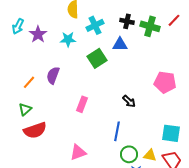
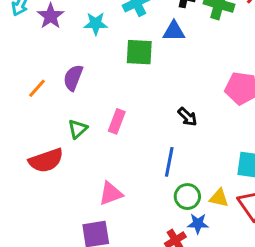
green square: (97, 58) -> (139, 52), turned 36
green triangle: (25, 109) -> (78, 129), moved

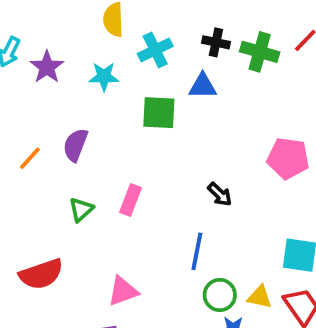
red semicircle: (46, 160) -> (41, 274), moved

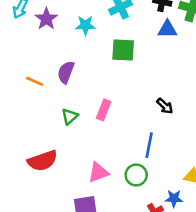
blue triangle: (203, 86) -> (167, 29), moved
orange line: (30, 158) -> (35, 81), turned 72
green circle: (220, 295) -> (136, 175), moved

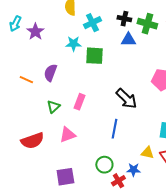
cyan star: (85, 25) -> (73, 44), moved
black arrow: (165, 106) -> (126, 99), size x1.6
pink triangle: (98, 172) -> (67, 135), moved
green circle: (136, 175) -> (104, 165), moved

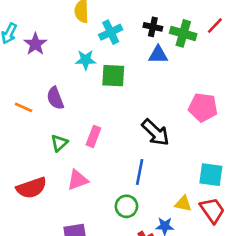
purple semicircle: (50, 73) -> (55, 98), turned -42
green circle: (104, 165) -> (126, 206), moved

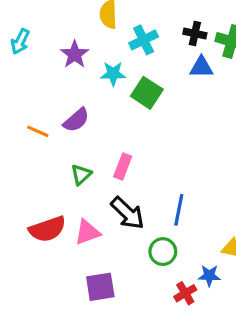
purple star: (35, 44) -> (75, 54), moved
green square: (113, 76) -> (147, 93), turned 30
purple semicircle: (55, 98) -> (76, 120), turned -110
black arrow: (155, 132) -> (128, 213), moved
pink triangle: (78, 180) -> (87, 232), moved

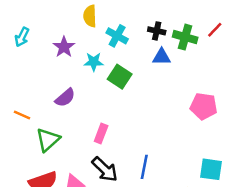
cyan cross: (144, 40) -> (117, 36), turned -35
orange line: (38, 131) -> (22, 115), moved
green triangle: (81, 175) -> (48, 140), moved, size x1.5

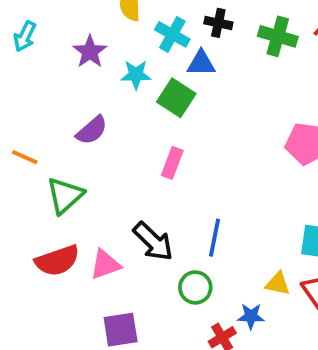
black cross: (157, 31) -> (218, 23), moved
blue triangle: (162, 57) -> (201, 63), moved
pink rectangle: (101, 134) -> (172, 163), moved

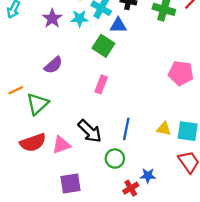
cyan star: (136, 75) -> (80, 18), moved
orange line: (25, 157) -> (16, 90), moved, turned -49
yellow triangle: (278, 284) -> (164, 129), moved

